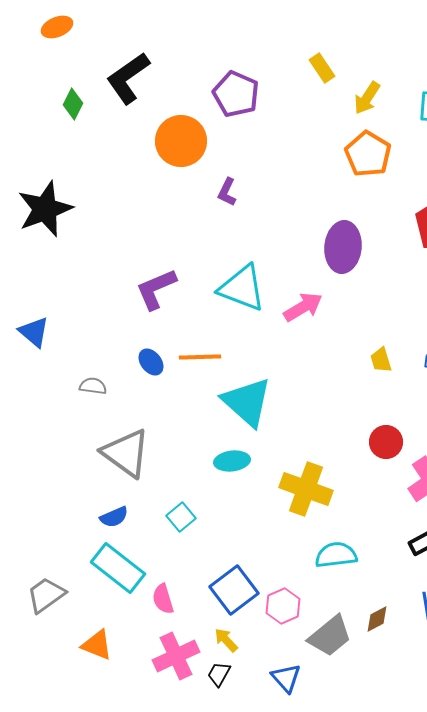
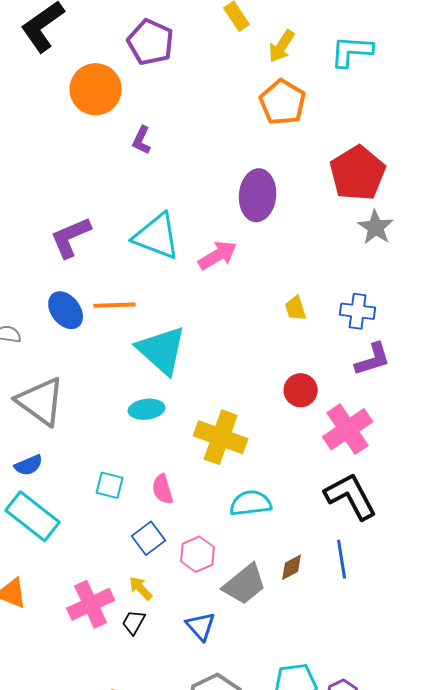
blue ellipse: (151, 362) -> (66, 310), size x1.4
cyan square: (181, 517) -> (110, 485), moved, turned -36
blue square: (234, 590) -> (149, 538), size x0.7
pink semicircle: (163, 599) -> (163, 489), moved

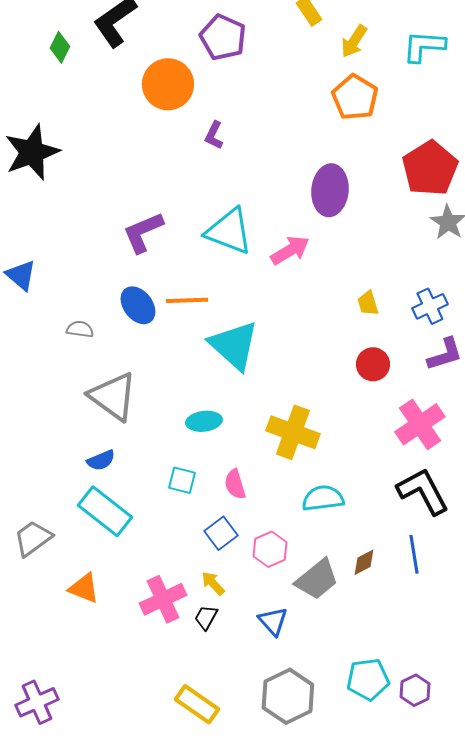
blue cross: (358, 311) -> (430, 306), turned -32
red circle: (301, 390) -> (373, 364), moved
cyan ellipse: (147, 409) -> (204, 421), moved

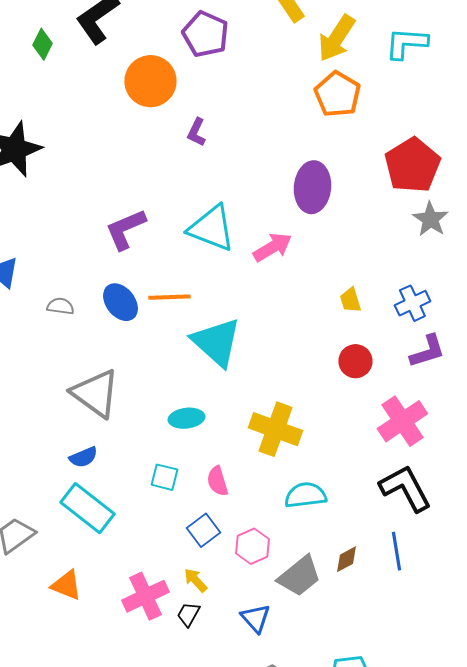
yellow arrow: (354, 41) -> (336, 38), size x1.4
gray semicircle: (80, 329) -> (60, 306), moved

